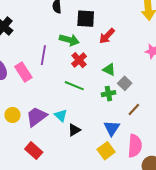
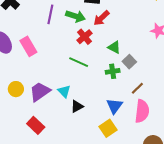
red arrow: (107, 36) -> (101, 18), moved
purple line: (43, 55) -> (50, 14), moved
pink semicircle: (135, 146) -> (142, 111), moved

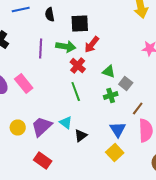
green line: (79, 62) -> (76, 92), turned 54

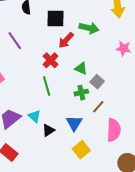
green arrow: (66, 46) -> (89, 28), moved
purple line: (41, 48) -> (15, 41), turned -42
brown line: (138, 108) -> (98, 107), moved
blue triangle: (118, 130) -> (74, 123), moved

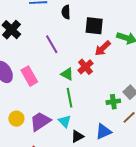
green triangle: (81, 68) -> (67, 74), moved
green line: (47, 86) -> (69, 98), moved
blue triangle: (74, 123) -> (104, 132), turned 30

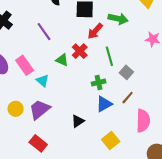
green line: (69, 98) -> (109, 56), moved
green cross: (113, 102) -> (99, 83), moved
cyan triangle: (65, 121) -> (43, 81), moved
blue triangle: (104, 132) -> (104, 104), moved

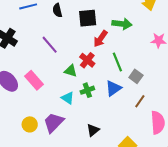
cyan triangle: (43, 81) -> (68, 98), moved
green cross: (99, 83) -> (87, 90), moved
blue triangle: (104, 104) -> (113, 88), moved

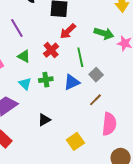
green arrow: (122, 24) -> (104, 33), moved
green triangle: (71, 71) -> (24, 56), moved

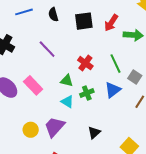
red arrow: (68, 31) -> (111, 23), moved
green triangle: (24, 56) -> (67, 81), moved

